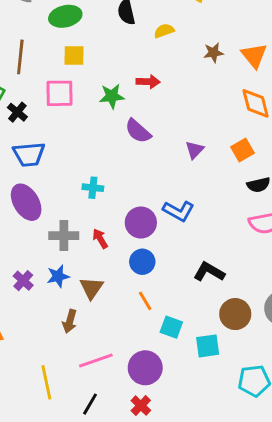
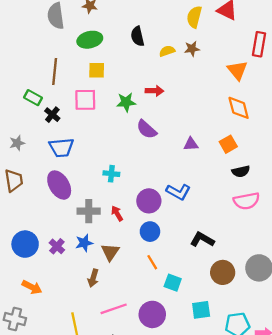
brown star: (213, 53) -> (192, 49), moved
purple triangle: (195, 150) -> (191, 144), turned 42
cyan square: (208, 346) -> (201, 310), moved

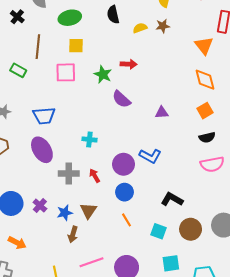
green star: (126, 102) -> (103, 74), turned 30
black cross: (52, 115) -> (17, 17), moved
orange square: (228, 144) -> (205, 111), moved
blue star: (84, 243) -> (65, 213), moved
cyan square: (173, 283) -> (159, 231), moved

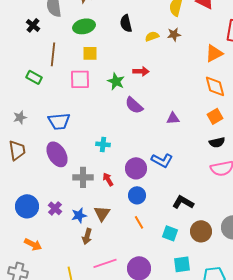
orange triangle: (204, 46) -> (214, 53), turned 42

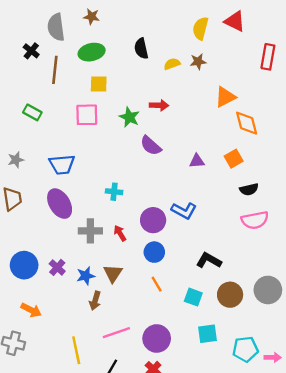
orange triangle: (214, 53) -> (225, 97), moved
brown line: (53, 54) -> (55, 70), moved
orange square: (215, 116) -> (234, 159), moved

